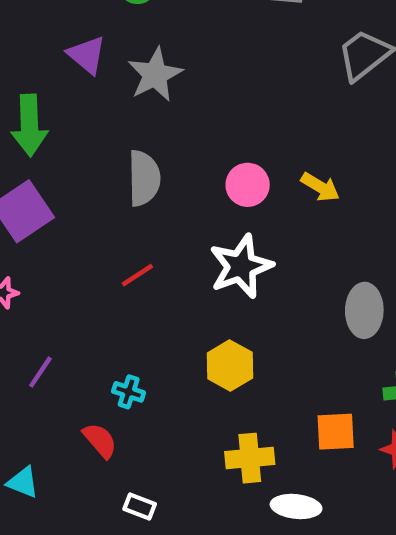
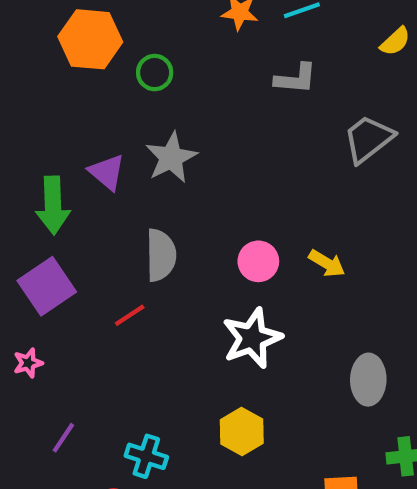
purple triangle: (87, 55) -> (107, 172), moved
red line: (137, 275) -> (130, 315), moved
cyan cross: (129, 392) -> (146, 456), size x1.4

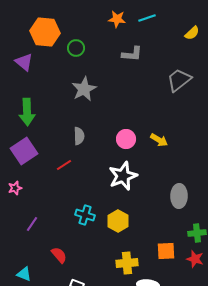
gray L-shape: (296, 79) -> (132, 54), moved
purple triangle: (107, 172) -> (24, 62), moved
gray semicircle: (161, 255) -> (79, 136), size x0.7
cyan cross: (146, 456) -> (85, 215), moved

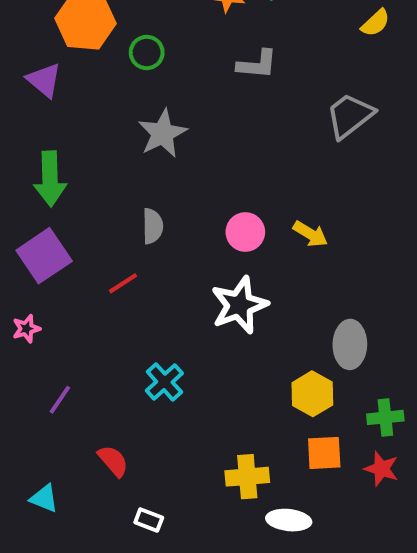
cyan cross: (85, 215) -> (164, 382), turned 30
yellow hexagon: (118, 221) -> (312, 394), moved

